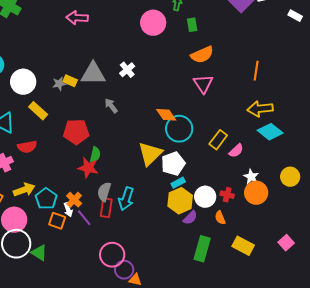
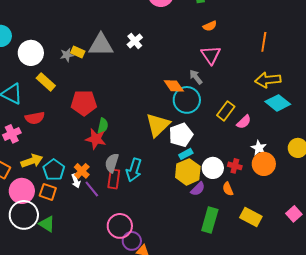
orange semicircle: (202, 55) -> (210, 26), size x0.6
gray arrow: (111, 106) -> (196, 77), moved
orange square: (57, 221) -> (48, 192), moved

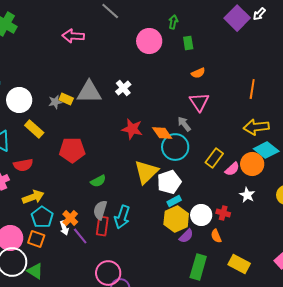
green semicircle: (103, 126) -> (98, 181), moved, turned 49
red star: (96, 139) -> (132, 129), moved
yellow arrow: (32, 161) -> (33, 197), moved
orange circle: (264, 164) -> (252, 164), moved

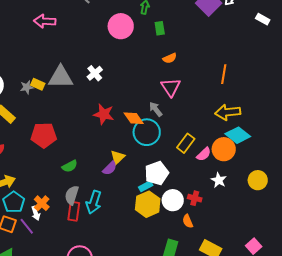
yellow triangle: (146, 172) -> (118, 157), size x0.6
white pentagon: (169, 182) -> (157, 173), moved
purple line: (80, 236) -> (27, 226), moved
purple semicircle: (186, 236) -> (110, 168), moved

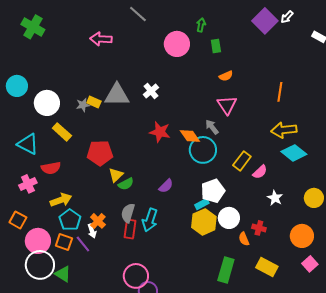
orange circle: (224, 149) -> (302, 236), moved
yellow triangle: (118, 157) -> (116, 175), moved
red cross: (195, 198) -> (259, 228), moved

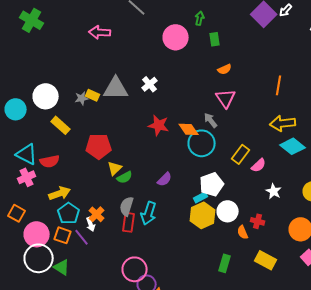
cyan circle: (17, 86) -> (16, 109), moved
cyan triangle: (28, 144) -> (27, 154), moved
green rectangle: (226, 270) -> (225, 263), size x0.7

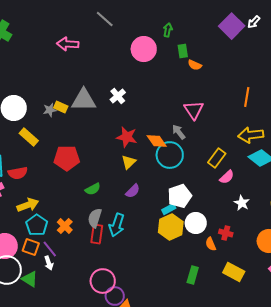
orange semicircle: (225, 69) -> (195, 65), moved, turned 48
yellow rectangle: (241, 154) -> (217, 158), moved
yellow triangle: (115, 168) -> (129, 162), moved
white arrow: (91, 224) -> (49, 263), moved

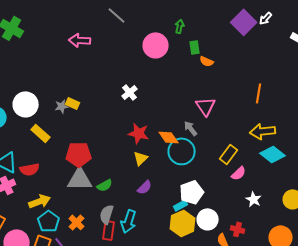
gray triangle: (84, 100) -> (80, 179), moved

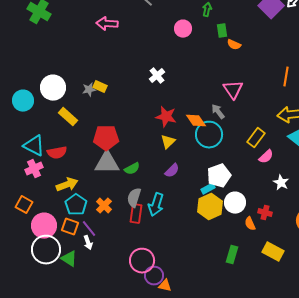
pink circle: (156, 45) -> (183, 29), size x0.7

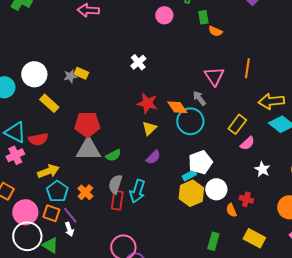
orange line: (286, 77) -> (247, 68), moved

